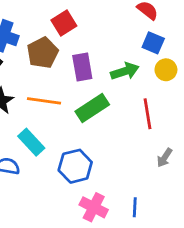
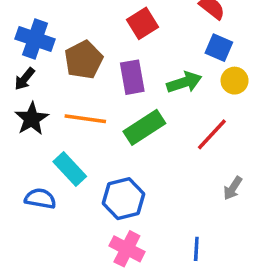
red square: (64, 23) -> (143, 23), moved
red line: (148, 114) -> (212, 134), turned 52
pink cross: (94, 207) -> (127, 249), moved

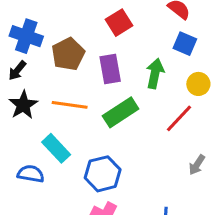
yellow circle: (235, 81) -> (198, 84), moved
green arrow: (184, 82) -> (155, 73), turned -60

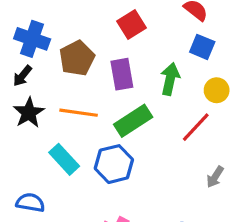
blue semicircle: (31, 174) -> (30, 203), moved
blue hexagon: (103, 174) -> (114, 164), moved

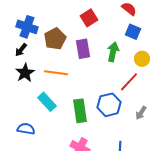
green rectangle: (133, 121) -> (80, 111), moved, turned -65
blue hexagon: (114, 164) -> (109, 105), moved

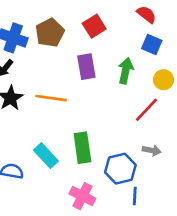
brown pentagon: (55, 39) -> (50, 33), moved
cyan rectangle: (47, 102) -> (46, 156), moved
blue hexagon: (109, 105) -> (120, 169), moved
gray arrow: (141, 113) -> (152, 150), moved, turned -112

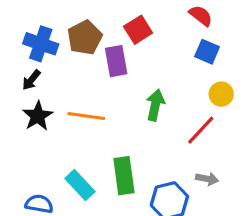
purple rectangle: (86, 67) -> (116, 61), moved
green arrow: (126, 71) -> (155, 105), moved

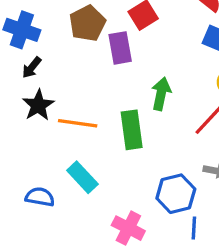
blue cross: (41, 44) -> (22, 30), moved
orange line: (86, 116) -> (78, 123), moved
green rectangle: (124, 176) -> (132, 130), moved

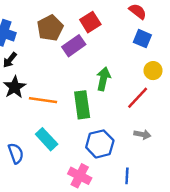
purple rectangle: (120, 48) -> (74, 46), turned 65
blue hexagon: (176, 194) -> (100, 144), moved
blue semicircle: (40, 197) -> (16, 153), turned 60

